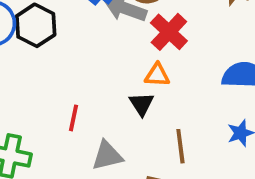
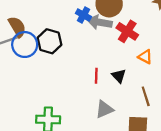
orange triangle: (157, 75) -> (145, 57), moved, turned 35
red line: (74, 118) -> (96, 76), moved

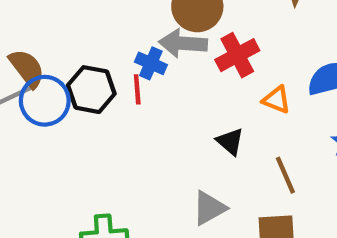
blue cross: (84, 15) -> (151, 63), moved
red cross: (127, 31) -> (237, 55), turned 35
red line: (96, 76) -> (137, 89), moved

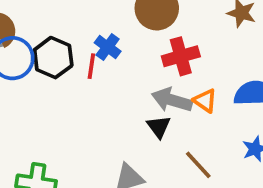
gray arrow: (183, 43) -> (172, 100), moved
brown line: (285, 175) -> (198, 165), turned -32

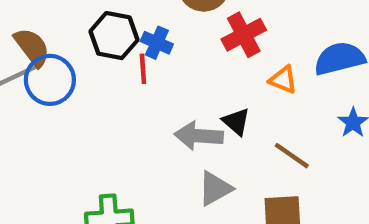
black hexagon: (53, 58) -> (114, 36), moved
gray arrow: (172, 100) -> (199, 136), moved

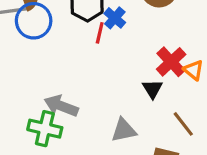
red cross: (244, 35) -> (171, 62), moved, turned -32
gray arrow: (199, 136) -> (61, 106), moved

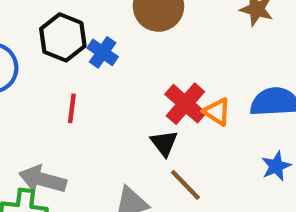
red line: (100, 33) -> (72, 108), moved
brown line: (183, 124) -> (185, 185), moved

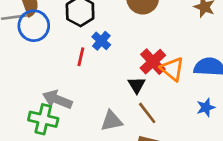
blue cross: (103, 52) -> (101, 41), moved
orange triangle: (217, 112) -> (172, 69), size x1.4

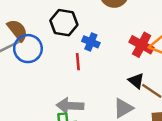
black triangle: (137, 85) -> (136, 81), moved

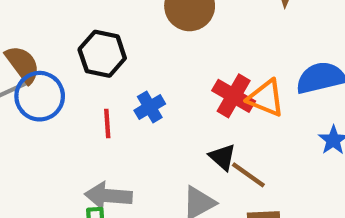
blue cross: (91, 42) -> (150, 107), moved, turned 35
red line: (78, 62) -> (107, 123), moved

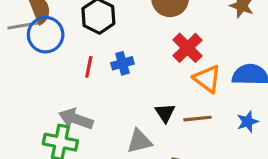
red cross: (234, 96) -> (187, 48), moved
brown line: (248, 175) -> (198, 119), moved, turned -56

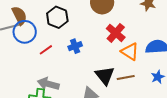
red line: (89, 67) -> (46, 50), moved, turned 48
black triangle: (165, 113) -> (105, 75), size x1.5

